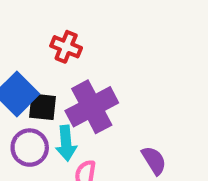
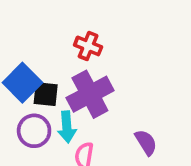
red cross: (66, 47) -> (88, 46), moved

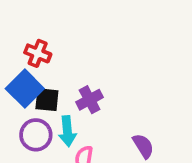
red cross: (88, 46) -> (38, 53), moved
purple cross: (90, 94) -> (90, 100), size x0.6

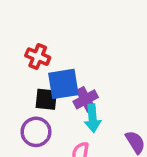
blue square: (25, 89) -> (63, 84), moved, turned 36
cyan arrow: (67, 131) -> (92, 118), moved

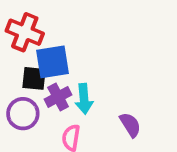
red cross: (38, 57) -> (25, 32), size x1.4
purple cross: (86, 99) -> (58, 97), moved

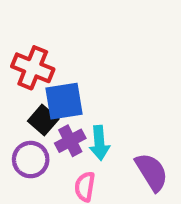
black square: (34, 78) -> (43, 120), turned 35
purple semicircle: (130, 125) -> (152, 172), size x1.4

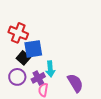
purple cross: (70, 141) -> (38, 78), moved

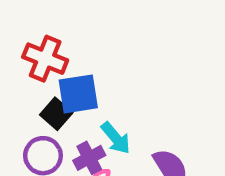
cyan arrow: (50, 69) -> (116, 138), turned -35

